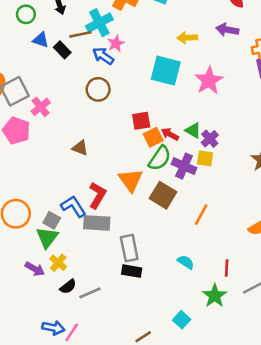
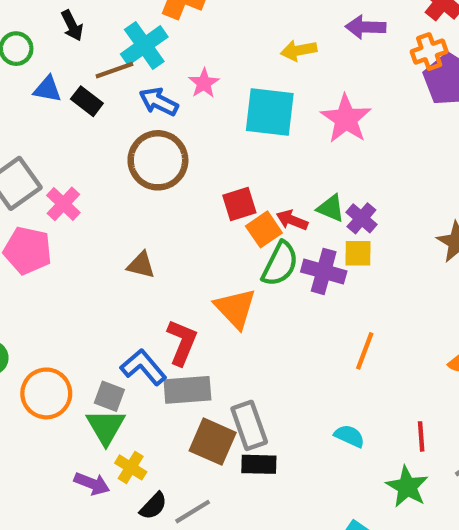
pink star: (116, 43) -> (204, 83), moved
brown circle: (98, 89) -> (158, 160), size x1.4
brown square: (163, 195) -> (213, 442), moved

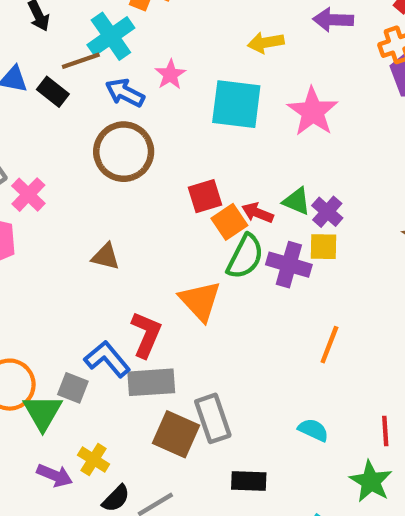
green triangle: (106, 427) -> (43, 412), moved
black rectangle: (259, 464) -> (249, 481), moved

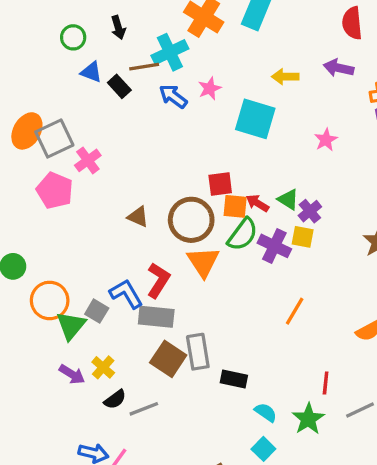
pink star: (313, 112) -> (326, 140), moved, size x0.6
brown circle: (124, 152) -> (191, 220), moved
orange square: (229, 222) -> (235, 206), turned 30
cyan semicircle: (313, 430) -> (266, 412), moved
black rectangle: (249, 481) -> (234, 379), moved

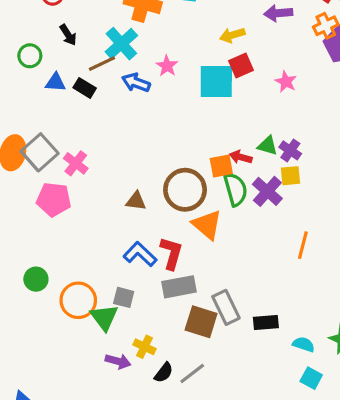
red square: (220, 184) -> (241, 65), moved
green semicircle: (243, 234) -> (235, 189), turned -36
purple cross: (274, 246) -> (267, 191), turned 32
blue L-shape: (126, 294) -> (140, 254), moved

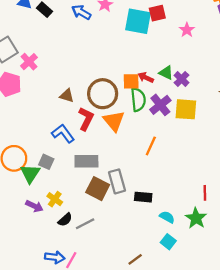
yellow square: (290, 176) -> (186, 109), moved, size x1.5
orange line: (303, 245) -> (151, 146), moved
red L-shape: (171, 253) -> (86, 119), moved

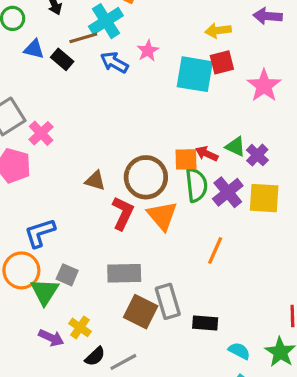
pink star: (187, 30) -> (264, 86), size x1.5
blue L-shape: (63, 133) -> (40, 233), moved, turned -70

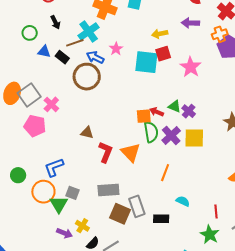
brown circle: (146, 177) -> (87, 77), moved
cyan semicircle: (239, 351) -> (183, 201), moved

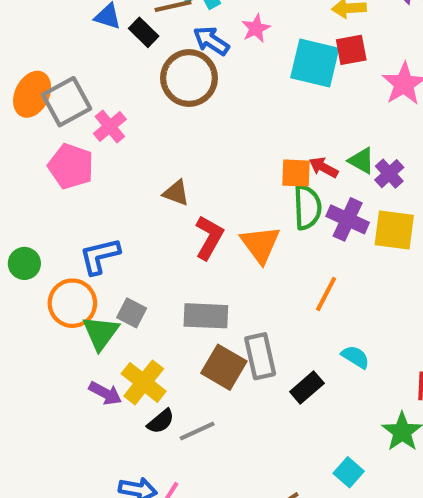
purple cross: (171, 135) -> (348, 219), turned -30
black rectangle: (161, 219) -> (307, 388), turned -49
yellow cross: (82, 226) -> (144, 382), size x1.5

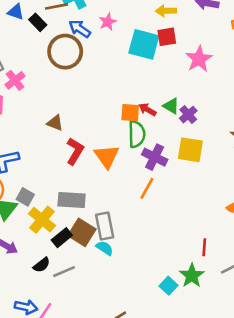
purple cross: (348, 219) -> (155, 157), moved
cyan semicircle: (355, 357) -> (105, 248), moved
yellow cross: (144, 382) -> (42, 220), moved
black rectangle: (307, 388) -> (62, 238), moved
cyan square: (349, 472) -> (169, 286), moved

